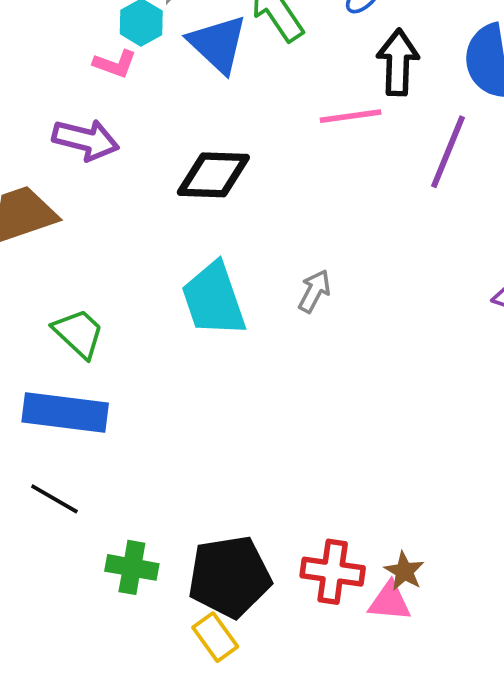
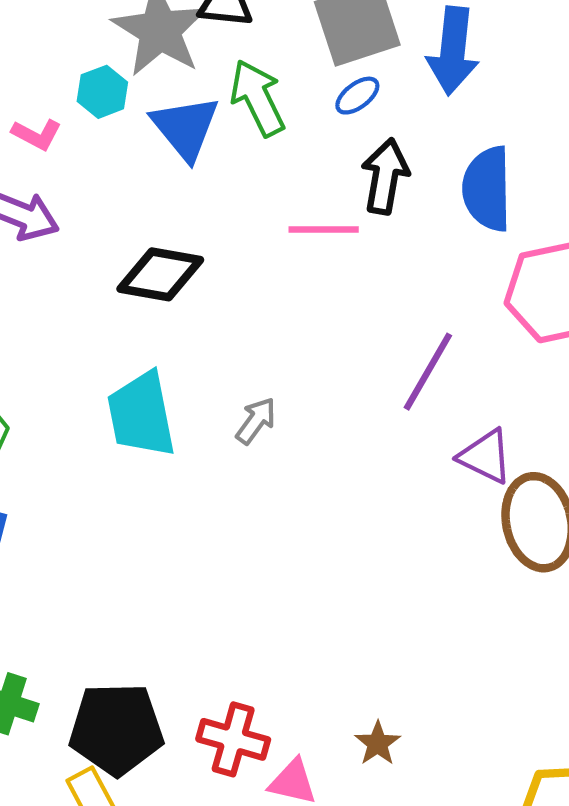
pink L-shape: (115, 64) -> (37, 134), moved
purple line: (448, 152) -> (428, 372), moved
brown star: (404, 571) -> (378, 743), moved

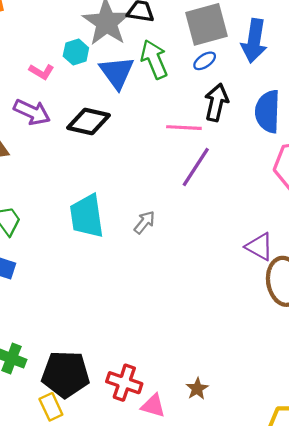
black diamond: (160, 274) -> (88, 121), moved
purple line: (428, 372) -> (196, 167), moved

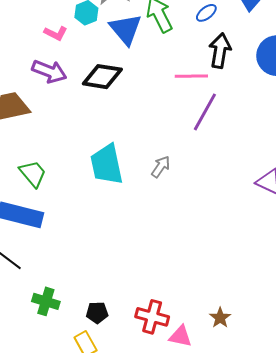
black pentagon: (66, 374) -> (97, 313), size x0.5

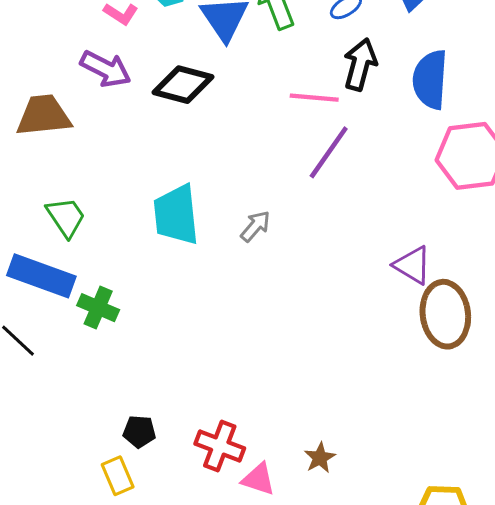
green cross: (46, 301) -> (98, 308), moved

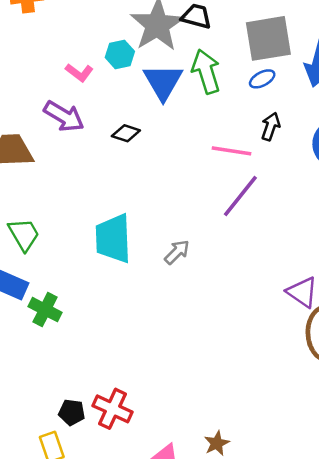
black arrow: (360, 64) -> (271, 126), size x0.7
black diamond: (183, 85) -> (126, 133), size x0.6
red cross: (220, 446) -> (112, 409), moved

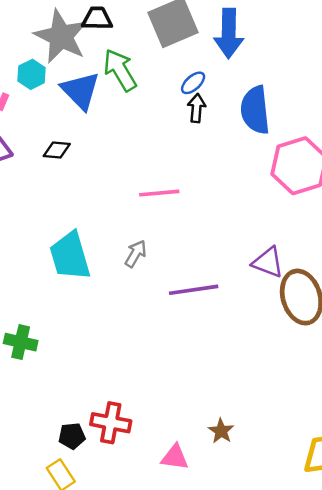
blue ellipse: (262, 79) -> (193, 83), moved
pink line: (232, 151) -> (159, 193), moved
purple line: (240, 196) -> (194, 290), moved, turned 57

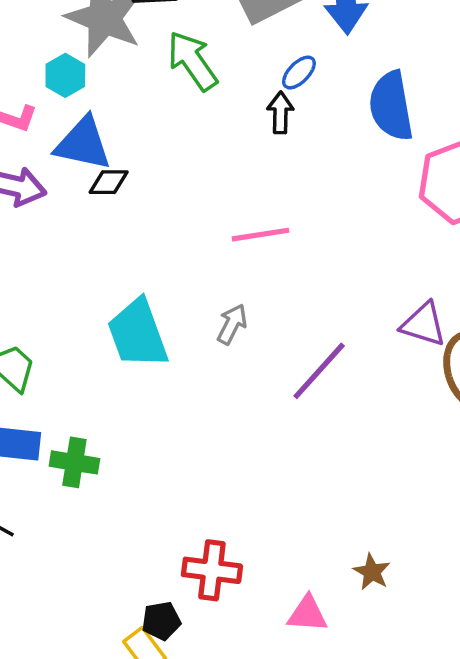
blue triangle: (81, 91) -> (83, 144), moved, turned -30
black arrow: (197, 108) -> (280, 113), moved
purple line: (194, 290) -> (319, 371), turned -36
black pentagon: (72, 436) -> (161, 621), moved

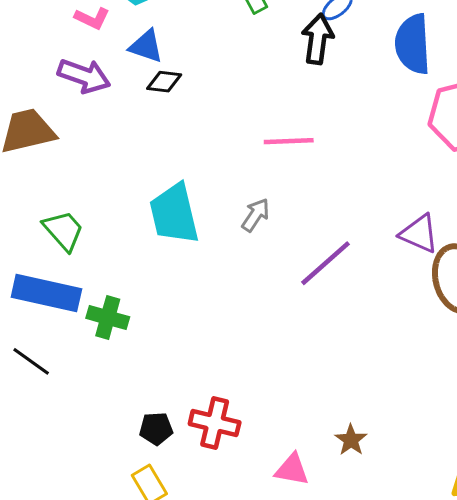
black arrow: (280, 113) -> (318, 39), size x1.4
blue triangle: (83, 144) -> (146, 46), size x0.7
black pentagon: (161, 621) -> (156, 429), moved

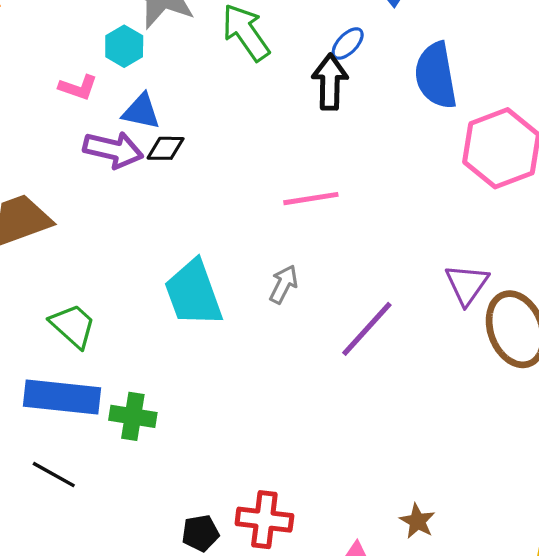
purple arrow: (84, 76) -> (113, 150), moved
purple triangle: (419, 234) -> (467, 284), turned 48

